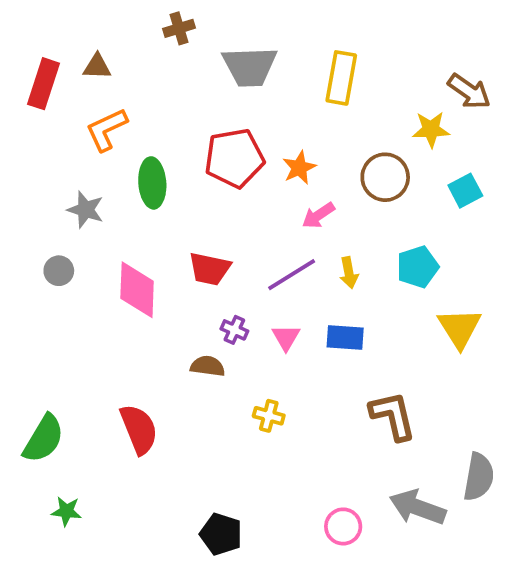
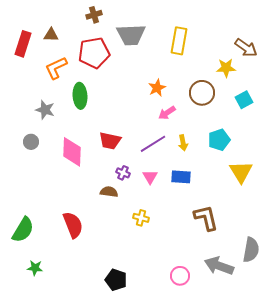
red pentagon: (234, 158) -> (94, 53), moved

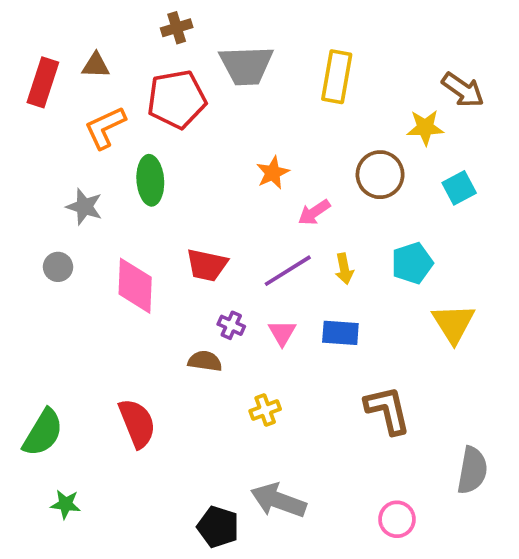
orange star: (157, 88) -> (273, 173), moved
yellow cross: (141, 218) -> (265, 410), turned -35
gray arrow: (219, 266) -> (278, 500), moved
pink circle: (180, 276) -> (397, 519), moved

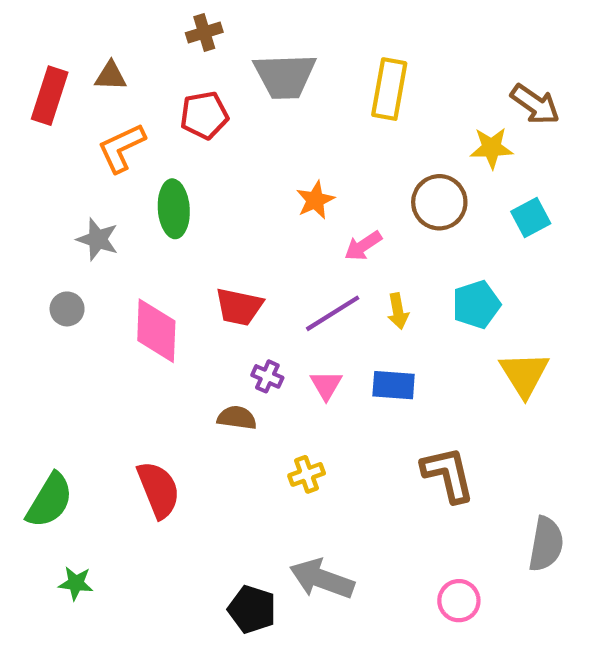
red pentagon: (177, 99) -> (204, 115), size x0.7

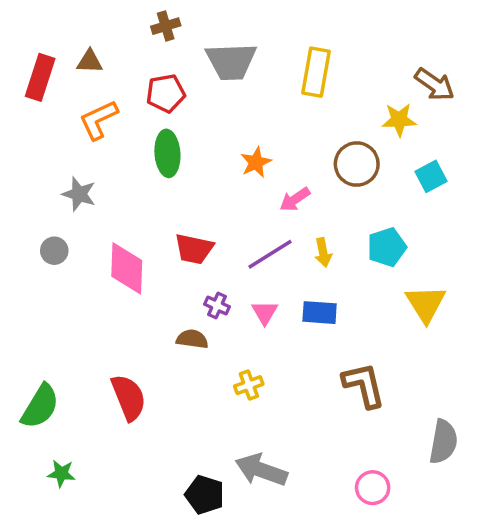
green ellipse: (174, 209) -> (167, 153), moved

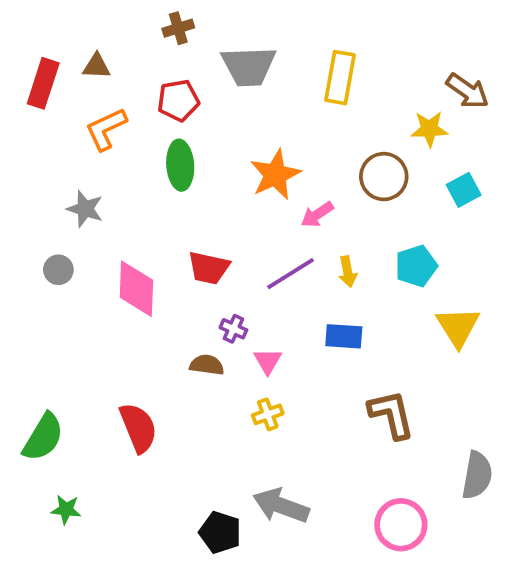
orange star: (256, 162) -> (275, 175), size x1.5
pink triangle: (265, 313) -> (268, 361), moved
pink circle: (373, 488) -> (401, 525), size x1.4

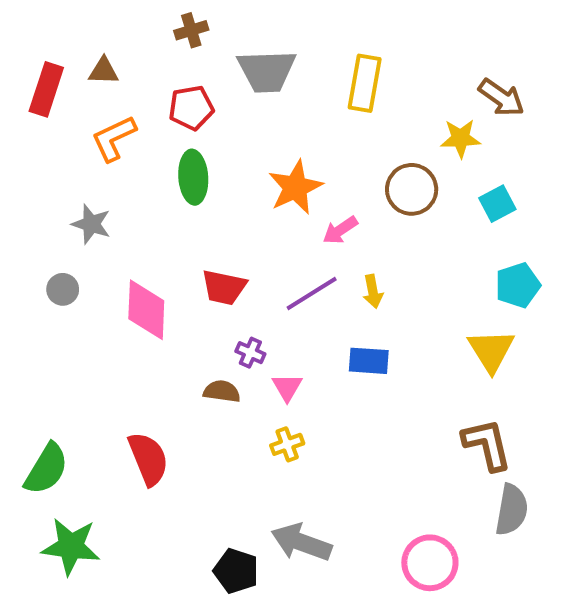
cyan pentagon: (416, 266) -> (518, 285), moved
brown L-shape: (391, 414) -> (487, 444), moved
green star: (66, 510) -> (71, 546), size x1.8

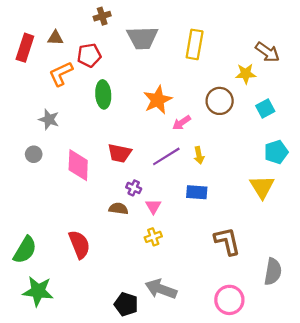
red pentagon: (191, 108) -> (89, 55), moved
brown L-shape: (487, 444) -> (227, 241), moved

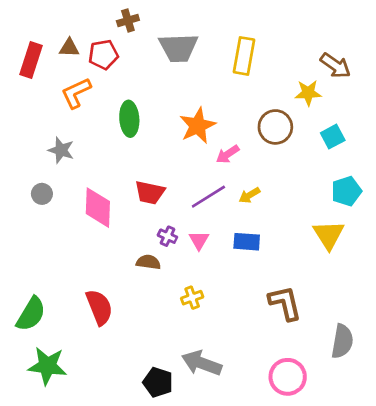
red pentagon: (89, 55) -> (103, 55), moved
yellow arrow: (199, 155) -> (249, 195), turned 70
pink triangle: (153, 206) -> (199, 240), moved

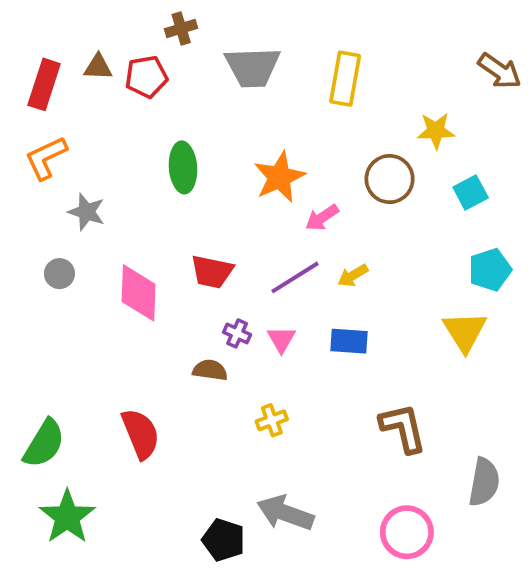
brown arrow: (335, 66) -> (500, 71), moved
orange L-shape: (76, 93) -> (46, 158), moved
green star: (47, 366) -> (67, 517), turned 30

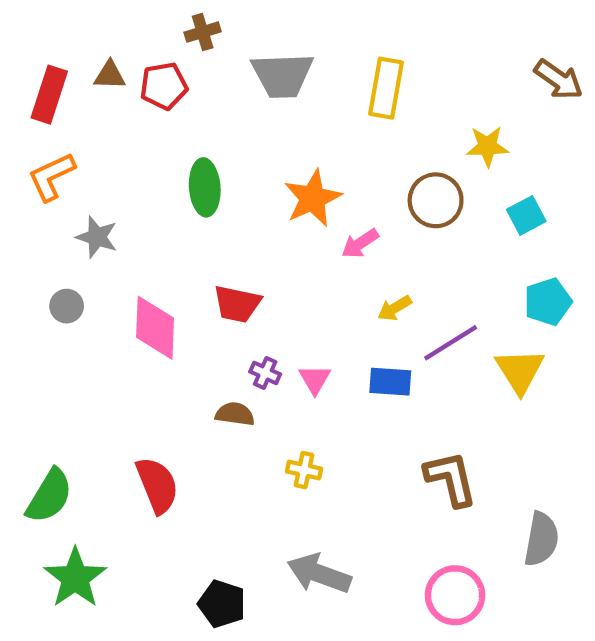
purple line: (295, 277) -> (451, 343), moved
yellow cross: (272, 420) -> (304, 470), turned 32
black pentagon: (224, 540) -> (222, 604), moved

